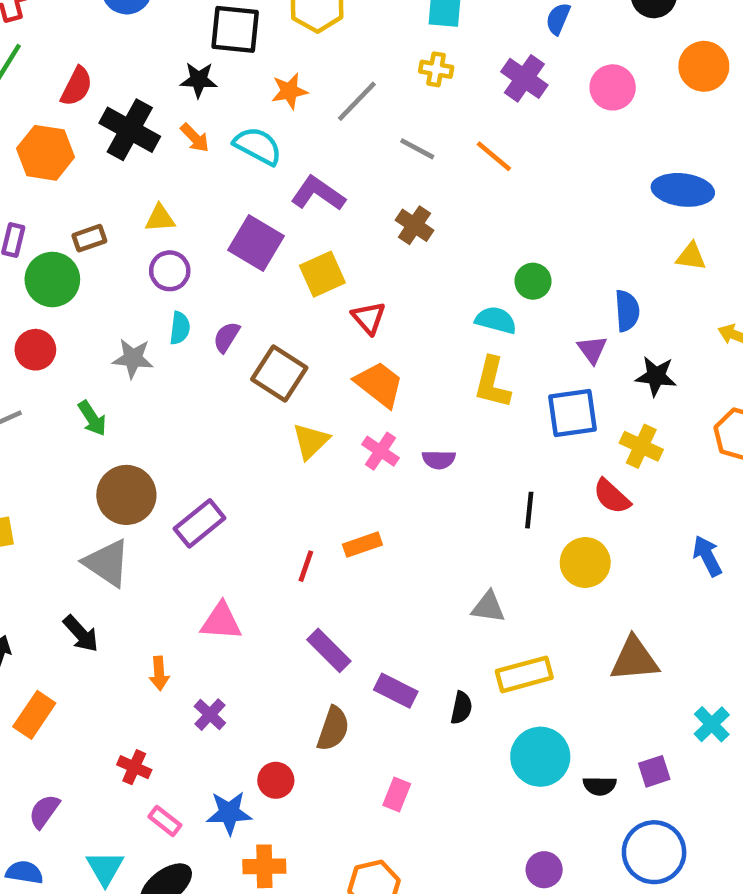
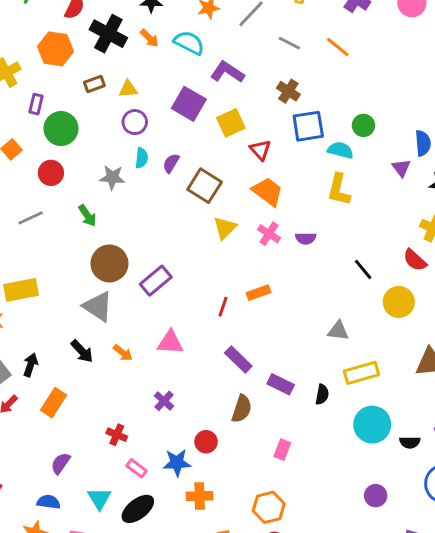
brown rectangle: (89, 238) -> (94, 84), moved
blue square: (572, 413) -> (308, 126), moved
black line: (529, 510) -> (363, 269), turned -45
orange arrow: (159, 673) -> (123, 353), moved, turned -48

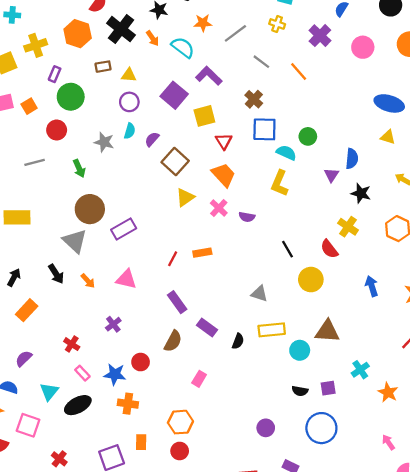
cyan circle: (372, 425) -> (300, 350), moved, size x0.7

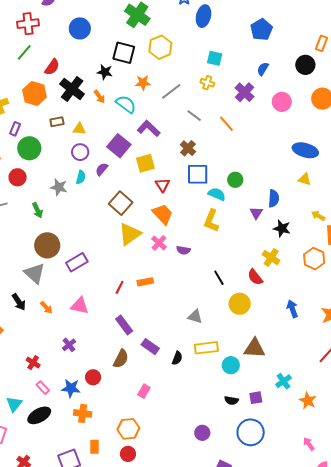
purple semicircle: (152, 139) -> (102, 169), moved
yellow triangle: (185, 197) -> (130, 234), size x1.4

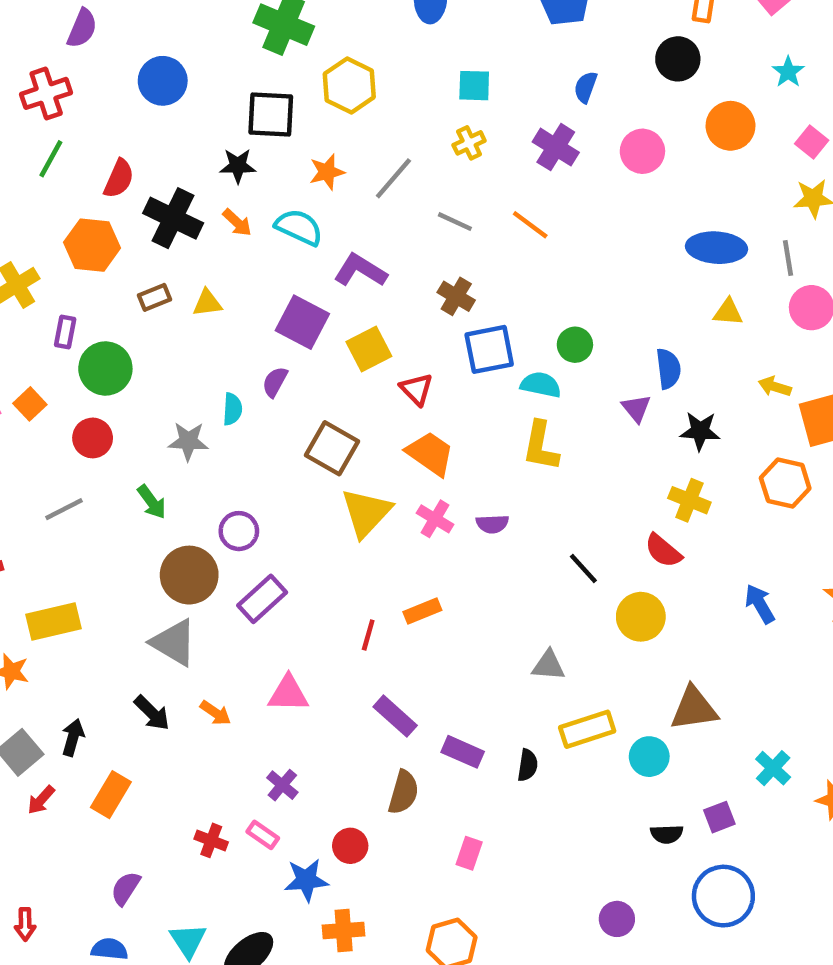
yellow cross: (207, 83) -> (469, 143), turned -32
purple circle: (80, 152) -> (239, 531), moved
pink rectangle: (43, 388) -> (263, 835), moved

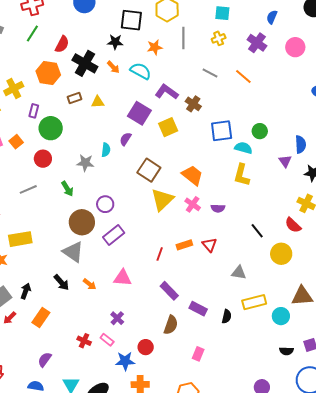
gray line: (393, 178) -> (183, 38), moved, turned -45
brown cross: (456, 296) -> (193, 104), moved
red triangle: (416, 389) -> (209, 245), moved

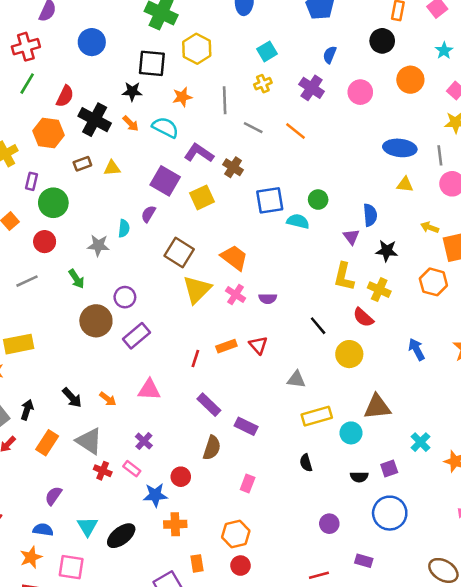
cyan square: (222, 13) -> (267, 51), turned -35
gray line: (183, 38) -> (225, 100), moved
yellow L-shape: (242, 175) -> (344, 277), moved
gray triangle: (73, 252) -> (89, 441), moved
black semicircle: (227, 316) -> (306, 463), moved, turned 152

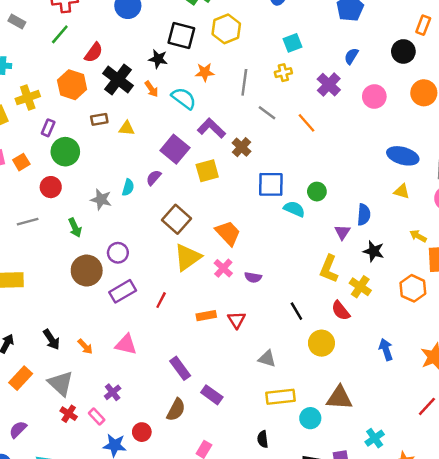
red line: (195, 358) -> (161, 300), moved

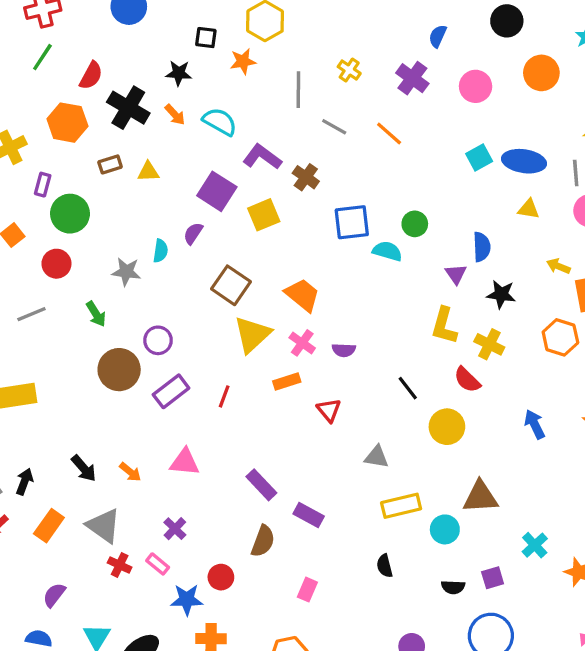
black square: (181, 35) -> (206, 38), size x0.6
cyan square: (292, 43) -> (479, 157), moved
orange star: (205, 72) -> (243, 61), moved
yellow cross: (283, 73) -> (349, 70), turned -35
orange rectangle: (206, 316) -> (287, 381), moved

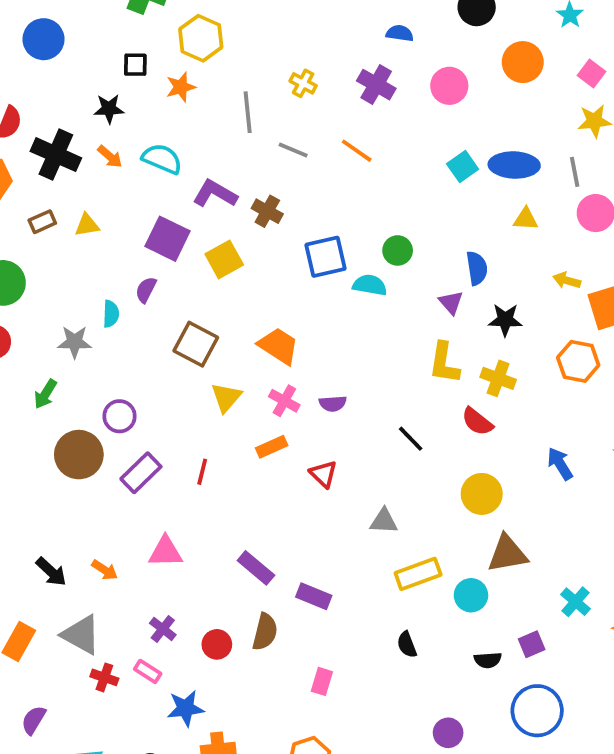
blue semicircle: (438, 36) -> (400, 33), turned 80
green arrow: (96, 314) -> (45, 394), turned 70
yellow triangle: (252, 334) -> (226, 397), size x0.7
yellow circle: (447, 427) -> (482, 494), moved
red circle: (221, 577) -> (217, 644), moved

